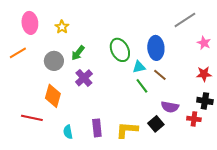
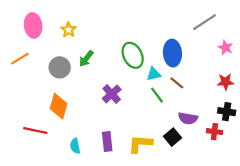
purple cross: (84, 78) -> (112, 94), moved

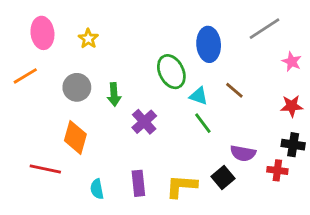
blue ellipse: (172, 53) -> (209, 44), moved
green arrow: (86, 59) -> (114, 95), moved, turned -42
cyan triangle: (154, 74) -> (199, 96), turned 32
brown line: (177, 83) -> (234, 90), moved

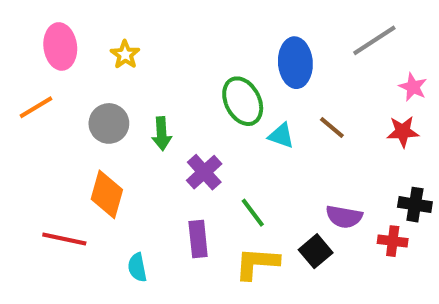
red star: (292, 106) -> (403, 132), moved
green line: (203, 123) -> (253, 213), moved
purple rectangle: (138, 183) -> (198, 239), moved

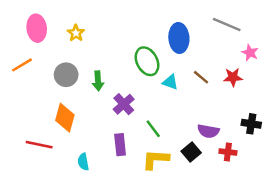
gray line: (374, 40) -> (227, 24), turned 56
red star: (403, 132) -> (233, 77), moved
red cross: (393, 241) -> (228, 152), moved

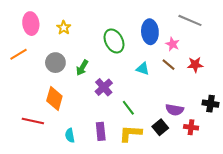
pink star: (250, 53) -> (173, 44), moved
green ellipse: (147, 61) -> (114, 41), moved
green arrow: (98, 81) -> (82, 68), turned 35
purple rectangle: (120, 145) -> (101, 131), moved

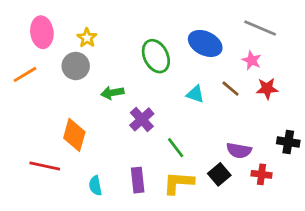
blue ellipse: (150, 32) -> (205, 43), turned -60
pink star: (173, 44) -> (252, 60), moved
gray circle: (55, 63) -> (76, 66), moved
green arrow: (82, 68) -> (112, 93), turned 49

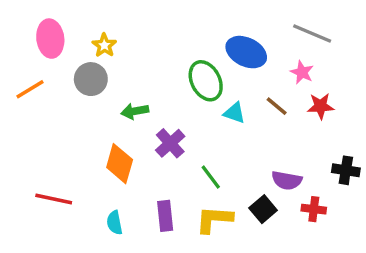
green ellipse: (156, 56) -> (206, 81), moved
orange diamond: (74, 135) -> (120, 164), moved

